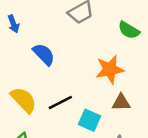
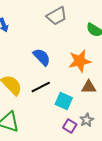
blue semicircle: (44, 54) -> (42, 57), moved

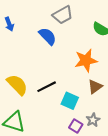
blue semicircle: (42, 57) -> (48, 36), moved
brown triangle: (89, 87) -> (95, 87), turned -35

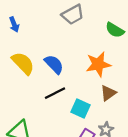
blue semicircle: (48, 36) -> (54, 64), moved
yellow semicircle: (17, 85) -> (23, 63), moved

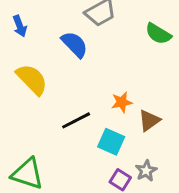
blue semicircle: (54, 64) -> (75, 44), moved
orange star: (98, 64) -> (122, 102), moved, size x0.6

